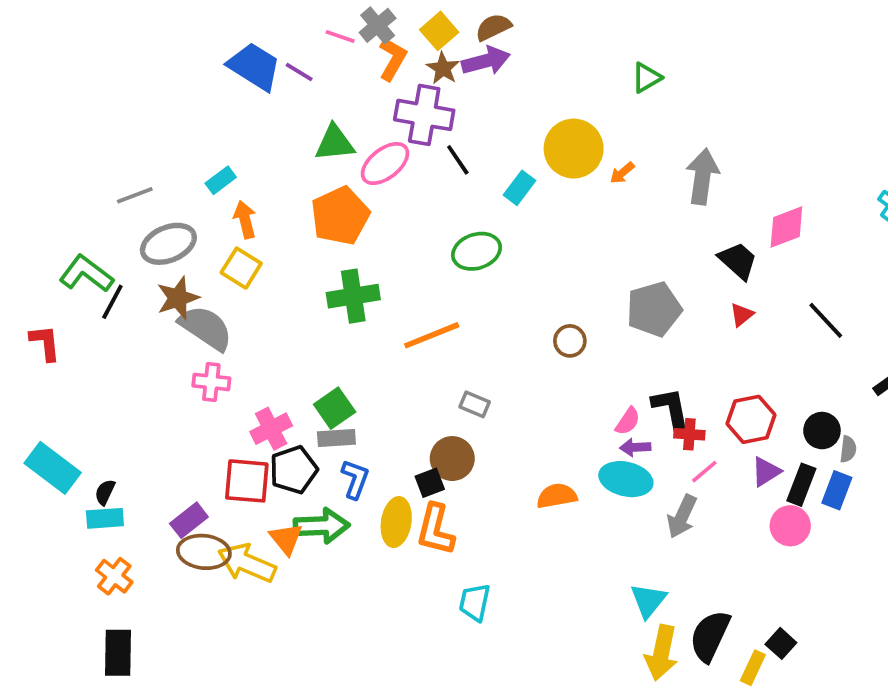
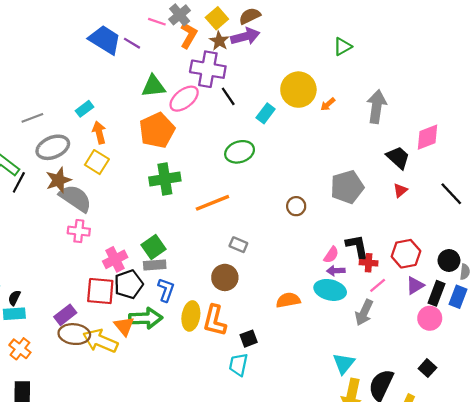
black square: (430, 483) -> (249, 339), moved
black square: (781, 643) -> (427, 368), moved

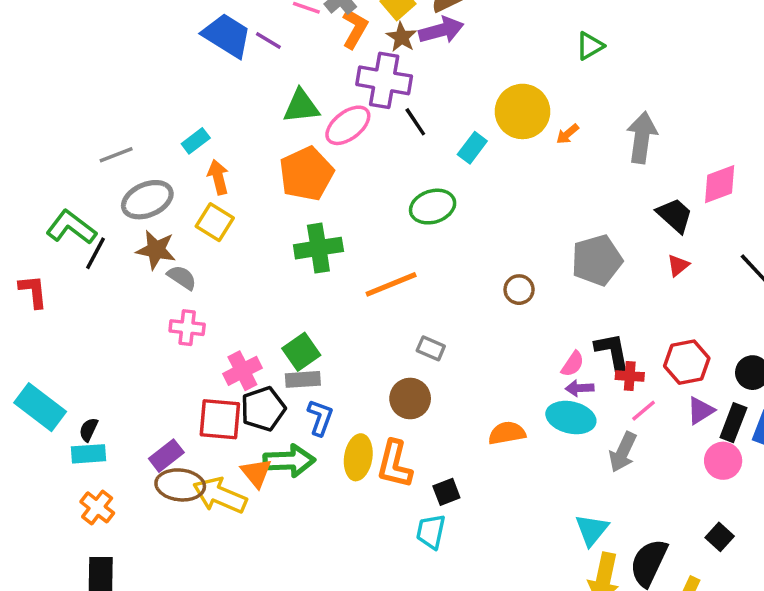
brown star: (58, 180) -> (156, 250), turned 30
gray semicircle: (75, 198) -> (182, 277), size x0.6

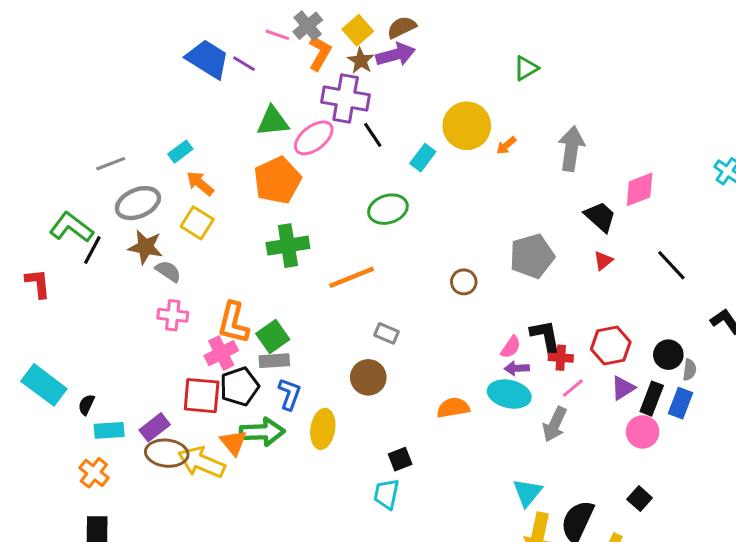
orange arrow: (218, 177) -> (200, 183), turned -36
cyan rectangle: (89, 454) -> (109, 430), moved
orange L-shape: (395, 464) -> (233, 323), moved

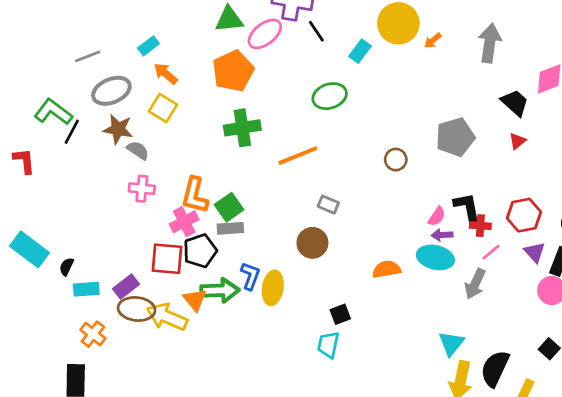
purple triangle: (623, 388) -> (535, 252), turned -40
blue L-shape: (289, 394) -> (250, 276), moved
orange cross: (94, 473) -> (93, 334), moved

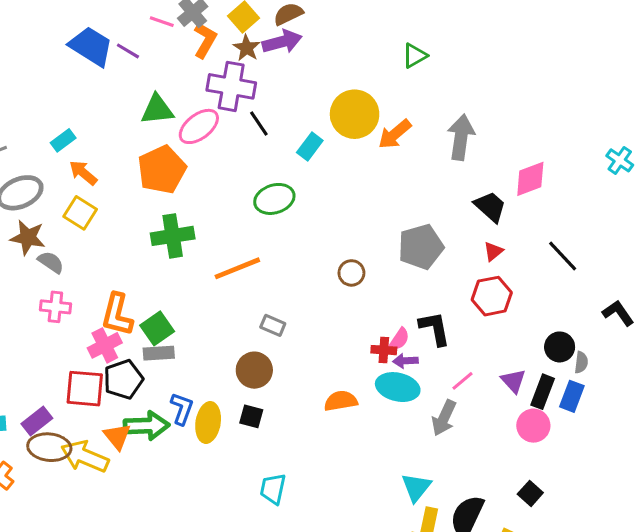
orange arrow: (433, 41) -> (395, 134), size x1.6
red hexagon: (524, 215) -> (492, 296), moved
red cross: (480, 226) -> (384, 350), moved
black square: (340, 314) -> (251, 416), moved, turned 36

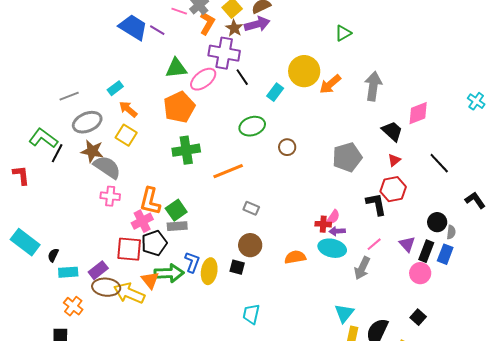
gray semicircle: (51, 262) -> (107, 167), size x1.6
brown circle: (351, 273) -> (287, 147), moved
black L-shape: (435, 328) -> (376, 204), moved
brown circle: (254, 370) -> (250, 245), moved

